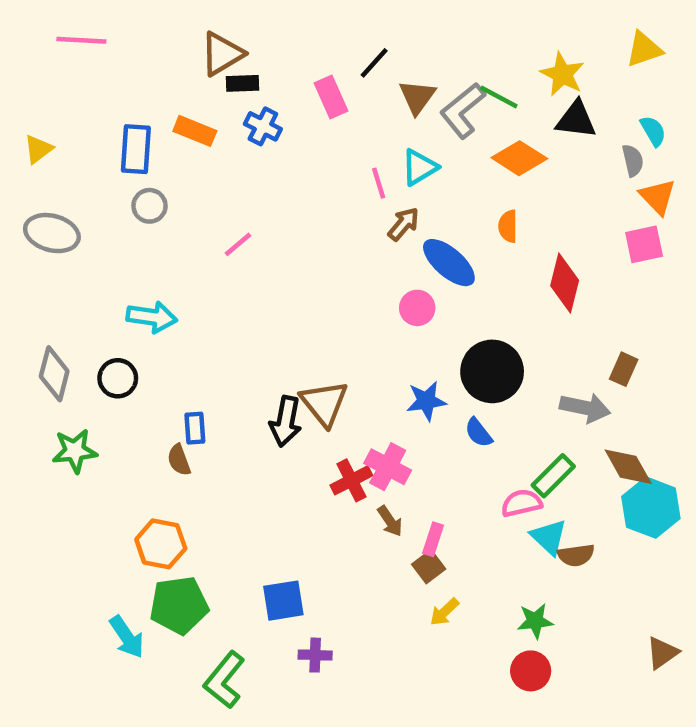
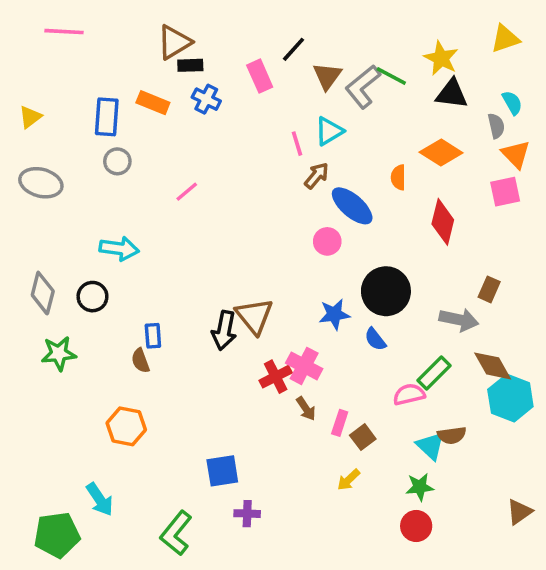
orange diamond: (519, 158) -> (441, 152), moved
cyan triangle: (549, 537) -> (430, 446), moved
brown square: (429, 567) -> (363, 437), moved
green pentagon: (179, 605) -> (57, 535), moved

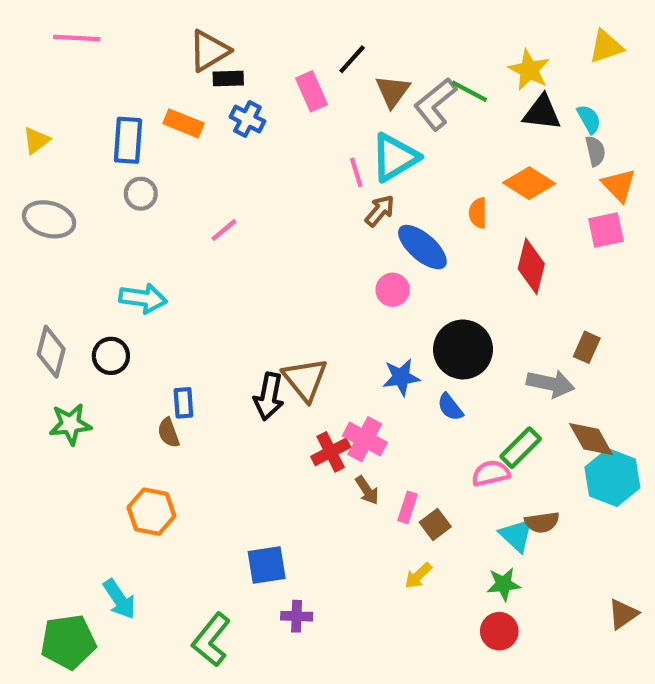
cyan semicircle: (512, 103) -> (589, 119), moved
cyan triangle: (329, 131) -> (395, 157), size x1.4

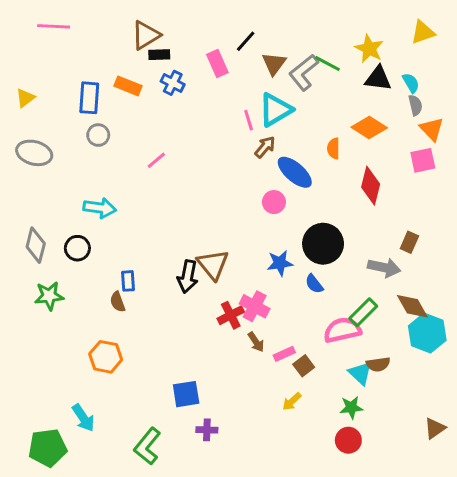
pink semicircle: (491, 473) -> (342, 330), size x1.4
pink rectangle: (408, 507) -> (284, 354), turned 48

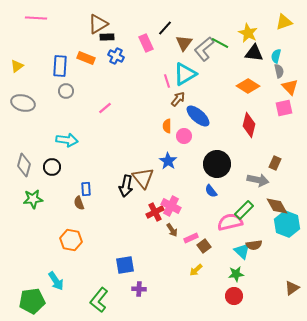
cyan semicircle: (411, 83) -> (276, 56), turned -136
orange semicircle: (333, 148) -> (167, 126), moved
blue star: (280, 263) -> (168, 161), moved, turned -30

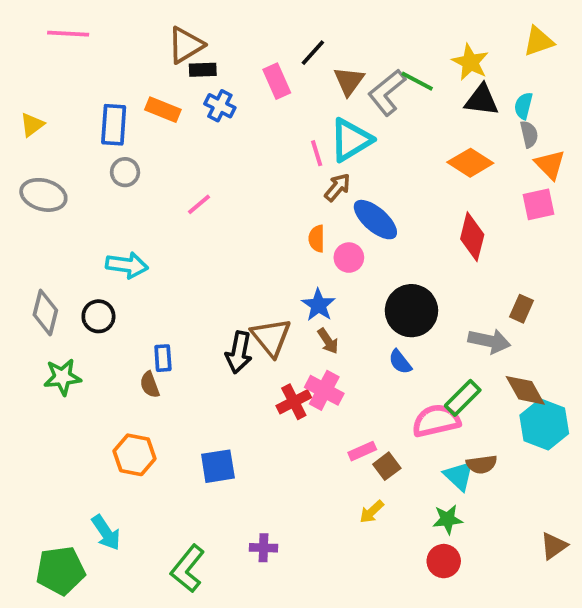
brown arrow: (172, 230) -> (328, 341), moved
blue square: (125, 265) -> (218, 466), moved

